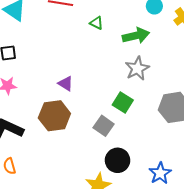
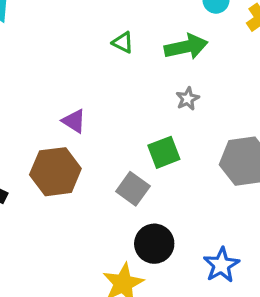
green triangle: (96, 23) -> (123, 42), moved
gray star: (137, 68) -> (188, 99), size x0.6
green square: (123, 103) -> (164, 152), turned 36

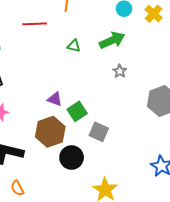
green square: (164, 152) -> (77, 111), moved
black circle: (154, 244) -> (72, 157), moved

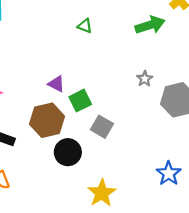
green arrow: (112, 40) -> (150, 25), moved
gray star: (120, 71) -> (145, 79), moved

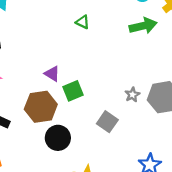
gray star: (145, 79) -> (132, 95), moved
gray square: (102, 127) -> (107, 122), moved

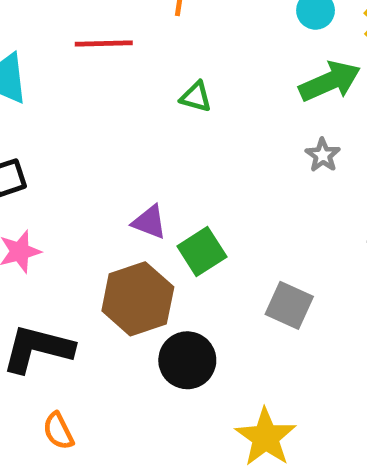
gray star: (132, 95) -> (323, 155), moved

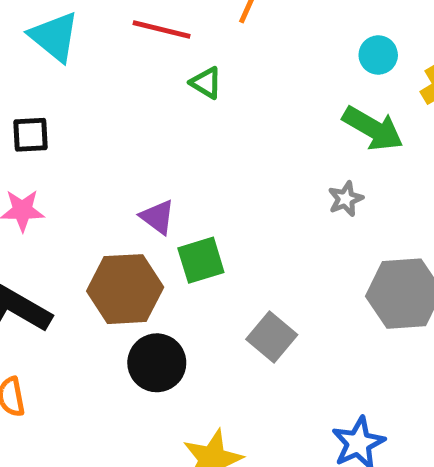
green arrow: (330, 81) -> (373, 128), turned 38
green triangle: (196, 97) -> (206, 83), moved

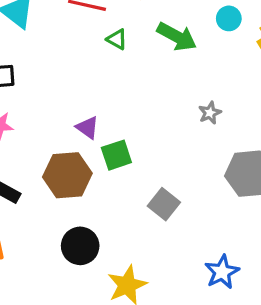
green arrow: (373, 128) -> (177, 37), moved
black circle: (157, 363) -> (80, 246), moved

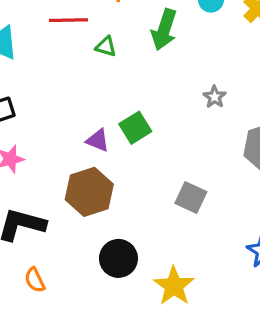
green arrow: (177, 37) -> (164, 30), turned 93
green square: (116, 155) -> (135, 128), moved

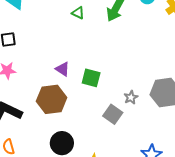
gray star: (215, 97) -> (131, 97), moved
green square: (135, 128) -> (91, 78), moved, turned 36

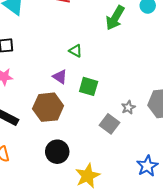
green triangle: (78, 13) -> (76, 51), moved

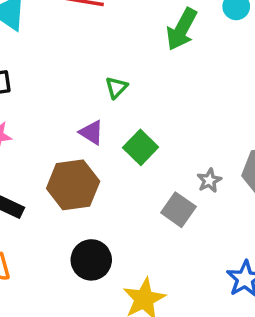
green triangle: (76, 51) -> (116, 87), turned 48
green square: (89, 86) -> (141, 147), turned 30

